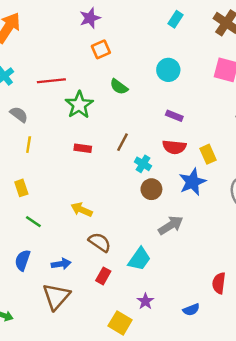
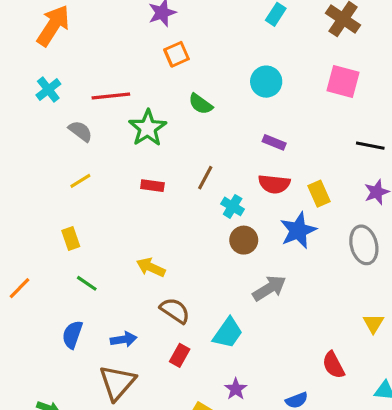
gray semicircle: (19, 114) -> (80, 131), moved
yellow line: (29, 145) -> (80, 181), turned 49
red semicircle: (219, 283) -> (333, 365), turned -35

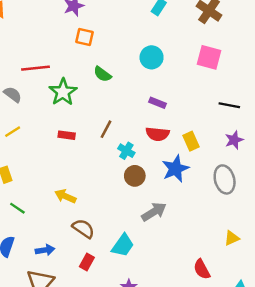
orange square: (176, 54) -> (84, 37), turned 36
yellow triangle: (373, 323) -> (232, 238), turned 35

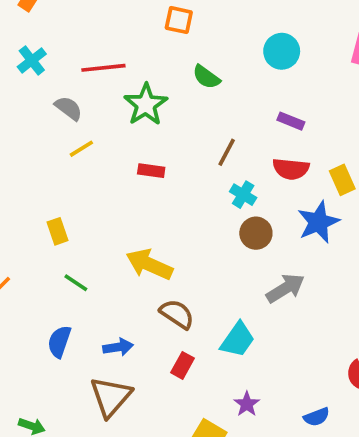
brown line: (106, 129) -> (227, 152), moved
yellow line: (13, 132) -> (81, 149), moved
yellow arrow: (65, 196) -> (149, 264), size x1.4

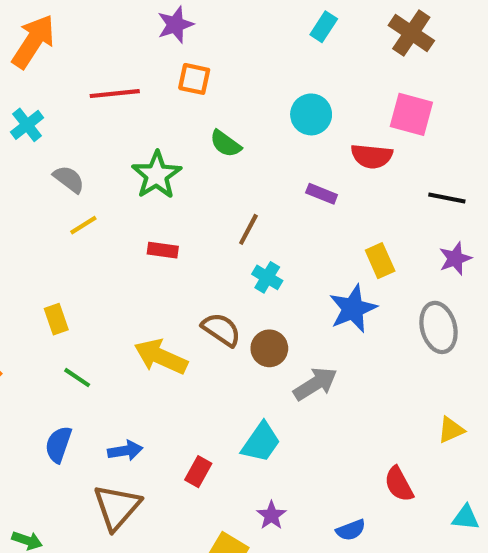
red line: (103, 68) -> (115, 94), moved
red semicircle: (291, 169) -> (372, 156), moved
brown circle: (256, 233) -> (269, 348), moved
brown semicircle: (177, 314) -> (221, 330), moved

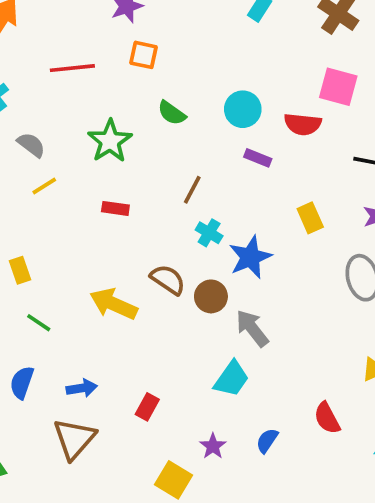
cyan circle: (311, 114) -> (243, 109), moved
blue star: (353, 309) -> (250, 257), moved
gray arrow: (315, 384) -> (252, 328), turned -96
cyan trapezoid: (261, 442) -> (232, 379), moved
blue semicircle: (351, 530) -> (267, 441), moved, turned 145

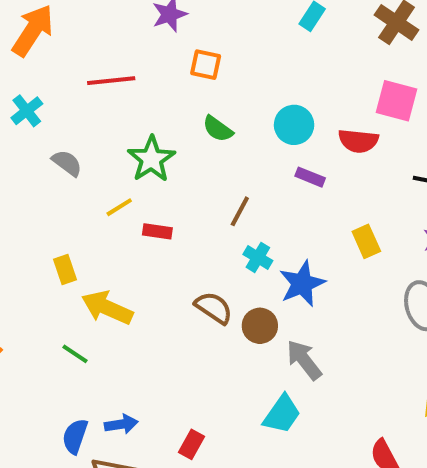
orange square: (144, 55) -> (206, 65), moved
yellow line: (44, 186) -> (119, 207), moved
yellow rectangle: (20, 270) -> (65, 270), moved
yellow arrow: (114, 304) -> (107, 308), moved
blue semicircle: (22, 383) -> (75, 436), moved

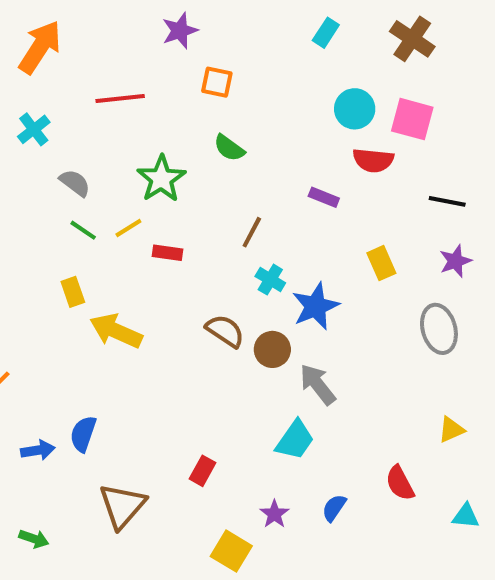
cyan circle: (294, 125) -> (355, 109), moved
green line: (75, 354) -> (83, 230), moved
blue arrow: (121, 424) -> (38, 450), moved
blue semicircle: (75, 436) -> (83, 434), moved

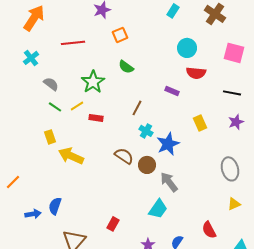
orange square: (217, 82) -> (120, 35), turned -35
pink square: (412, 119) -> (234, 53), moved
gray ellipse: (439, 329) -> (230, 169), moved

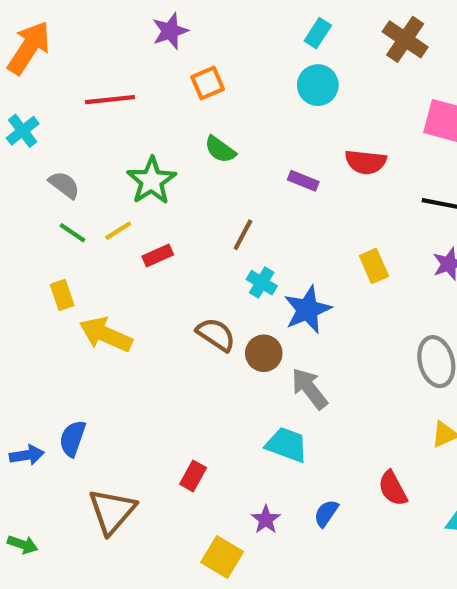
cyan circle: (187, 48) -> (318, 85), moved
purple rectangle: (172, 91) -> (303, 181), moved
red rectangle: (96, 118) -> (158, 256), turned -32
cyan trapezoid: (158, 209) -> (287, 445), turned -105

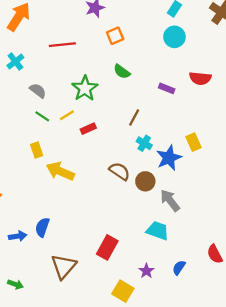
yellow rectangle: (374, 266) -> (193, 142), moved
red rectangle: (193, 476) -> (107, 247), size x1.5

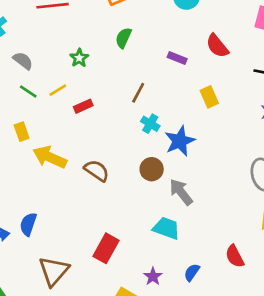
green semicircle: (122, 72) -> (123, 38), turned 78
red semicircle: (200, 78) -> (217, 46), turned 45
green star: (85, 88) -> (79, 58), size x0.6
yellow rectangle: (193, 142) -> (209, 97), moved
brown semicircle: (120, 171) -> (97, 171), moved

